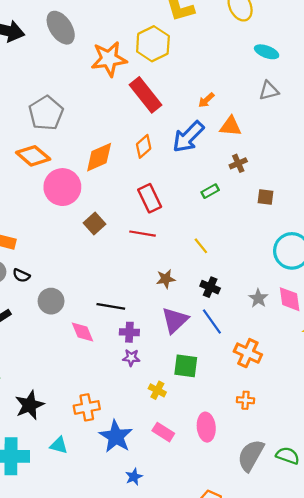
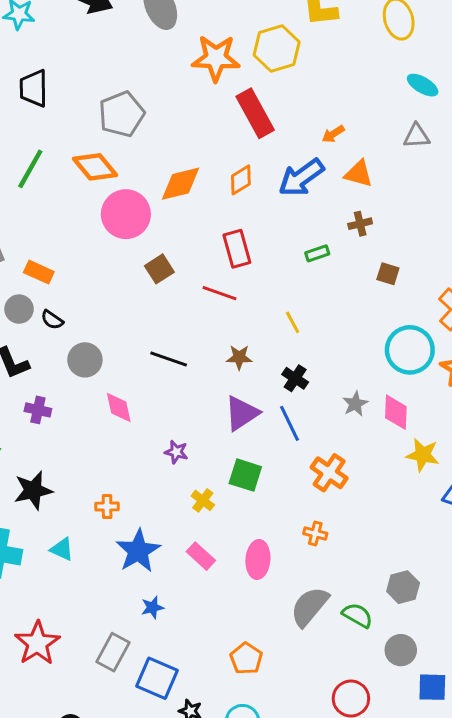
black line: (111, 306) -> (169, 359), moved
purple cross: (129, 332) -> (38, 410), moved
orange cross: (87, 407) -> (107, 506), size x0.7

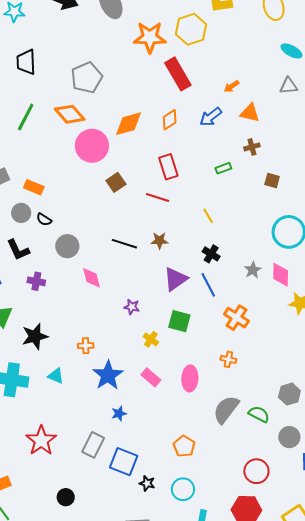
blue arrow: (301, 178) -> (211, 117), size x0.7
brown star: (239, 357) -> (159, 241), moved

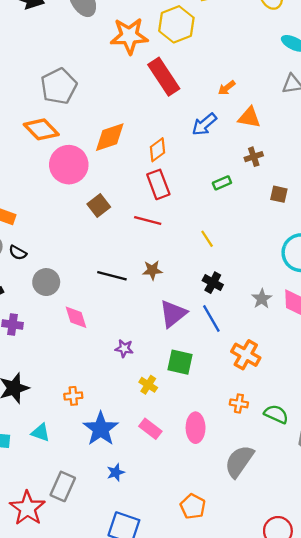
orange diamond: (170, 120) -> (158, 150), moved
green semicircle: (259, 414) -> (276, 414), moved
gray rectangle: (93, 445) -> (63, 486), moved

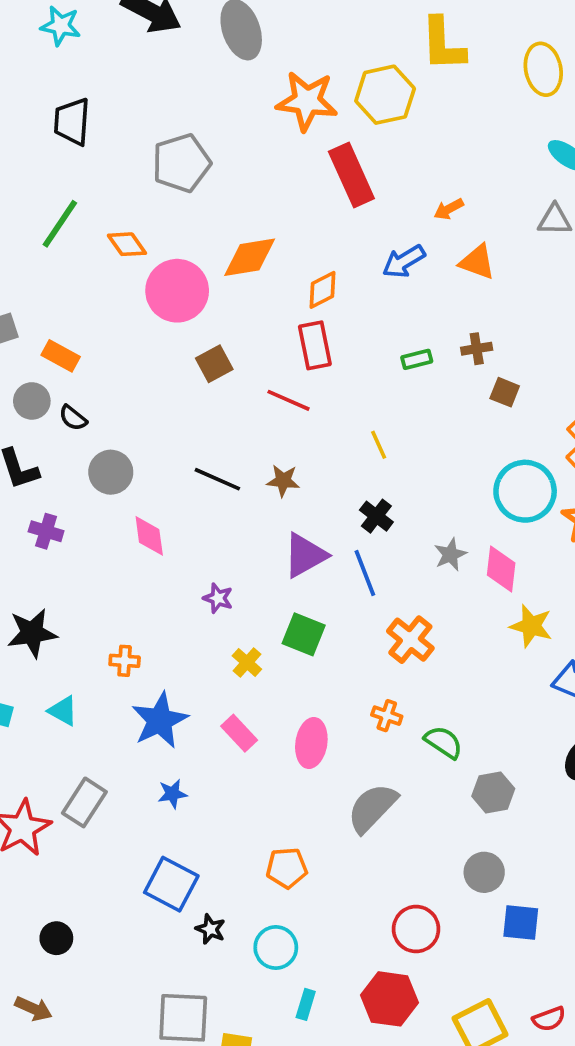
orange diamond: (41, 129) -> (127, 244), moved, size x0.7
brown cross: (254, 157) -> (477, 349), moved
orange pentagon: (193, 506) -> (287, 868), turned 30

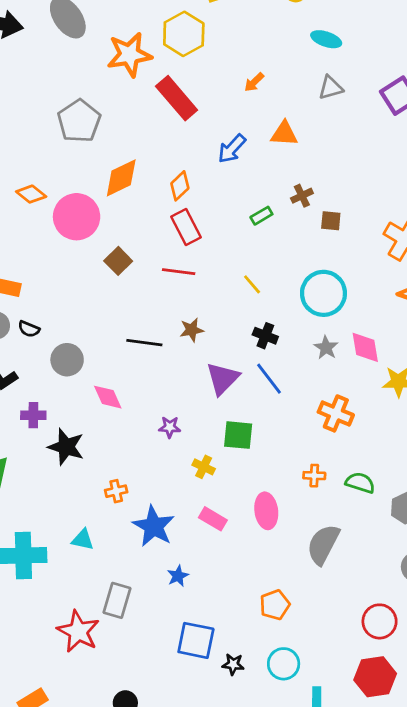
gray pentagon: (181, 163) -> (79, 121), moved
orange arrow: (449, 209) -> (254, 82), moved
cyan circle: (525, 491) -> (323, 293), moved
black star: (32, 633) -> (66, 447), moved, turned -30
orange cross: (410, 640) -> (336, 413), moved

